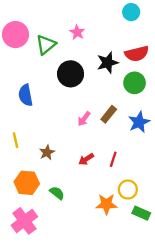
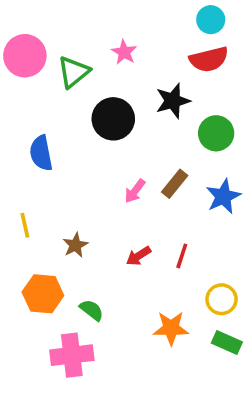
red semicircle: (137, 54) -> (209, 59), moved
yellow circle: (128, 190) -> (222, 299), moved
pink cross: (24, 221) -> (72, 355), moved, turned 30

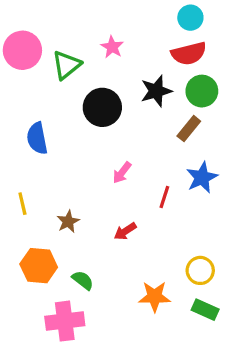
green circle: (216, 133) -> (202, 91), moved
brown rectangle: (175, 184) -> (189, 129), moved
red line: (182, 256) -> (164, 197), moved

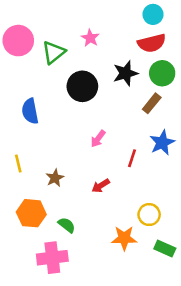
yellow circle: (200, 270) -> (149, 215), moved

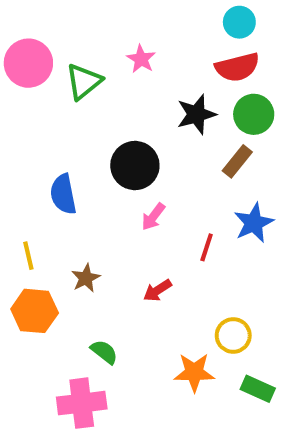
black circle: (82, 86) -> (135, 166), moved
blue semicircle: (30, 111) -> (63, 194), moved
orange hexagon: (31, 213) -> (35, 311), moved

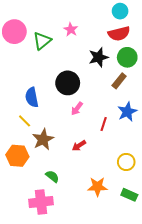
yellow line: (28, 256) -> (25, 121), moved, turned -32
brown star: (86, 278) -> (43, 139), size x1.5
yellow circle: (233, 335) -> (126, 162), moved

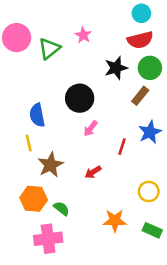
yellow line: (25, 121) -> (29, 143), turned 32
orange hexagon: (17, 156) -> (34, 199), moved

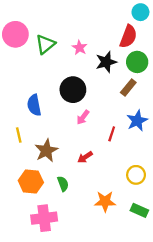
cyan circle: (141, 13) -> (140, 12), moved
pink star: (83, 35) -> (80, 48), moved
red semicircle: (140, 40) -> (128, 37), turned -55
yellow line: (29, 143) -> (19, 135), moved
green semicircle: (61, 208) -> (63, 184), moved, turned 32

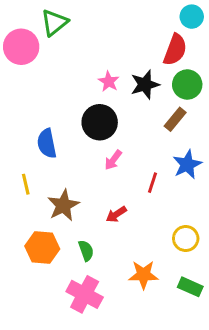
green triangle: (45, 44) -> (54, 23), moved
pink star: (80, 48) -> (109, 81), moved
pink cross: (44, 218) -> (85, 294), moved, turned 35

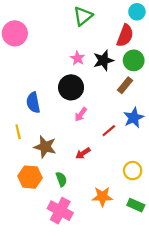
green triangle: (54, 23) -> (83, 16), moved
red line: (152, 183) -> (109, 131), turned 32
brown star: (63, 205) -> (45, 147), turned -30

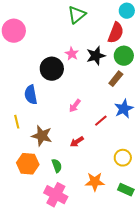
black circle: (71, 87) -> (52, 69), moved

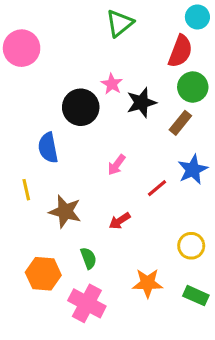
black star: (96, 56) -> (141, 103), moved
orange hexagon: (28, 164) -> (43, 274), moved

